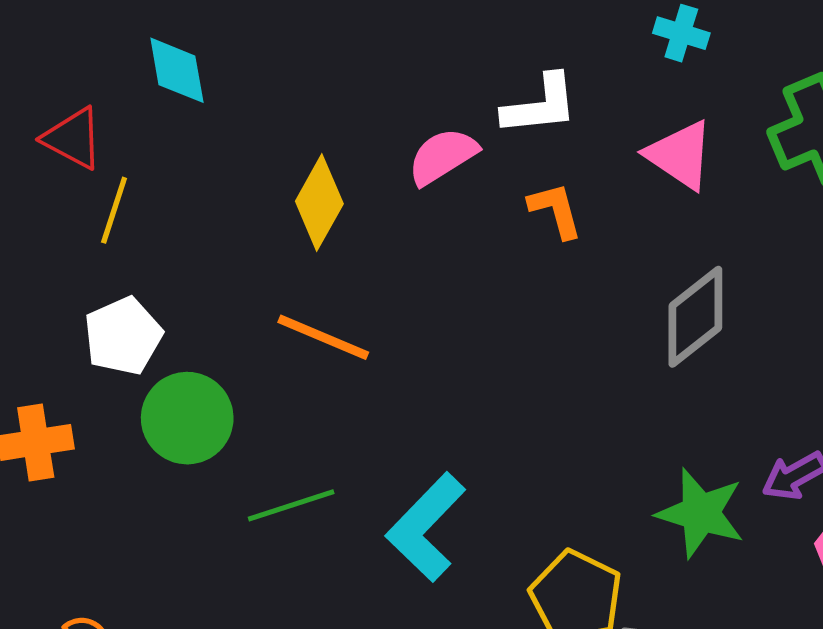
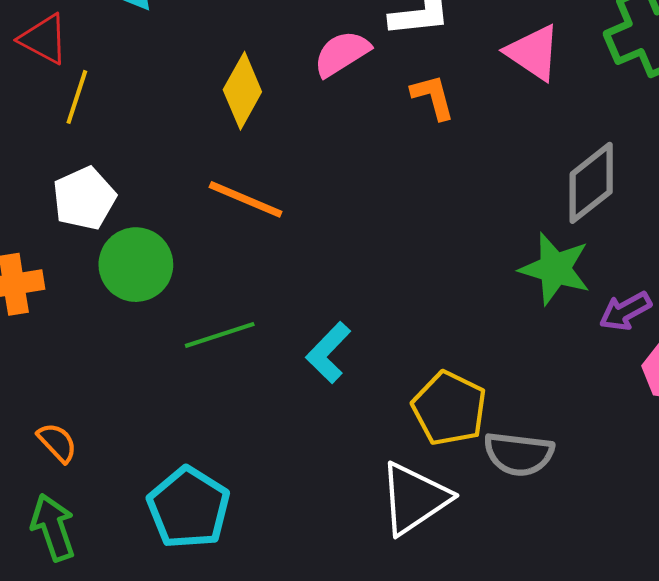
gray diamond: (695, 317) -> (591, 183), moved
green star: (701, 513) -> (555, 269), moved
cyan L-shape: (426, 527) -> (328, 353), size x0.7

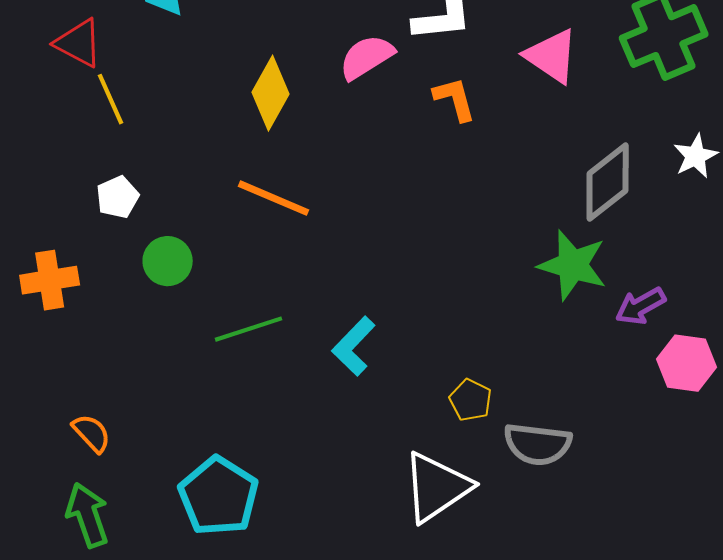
yellow line: (77, 97) -> (111, 99), turned -42
white pentagon: (84, 198) -> (118, 197), size x0.7
green circle: (136, 265) -> (168, 261), size x0.7
yellow pentagon: (449, 408) -> (471, 400), size x0.6

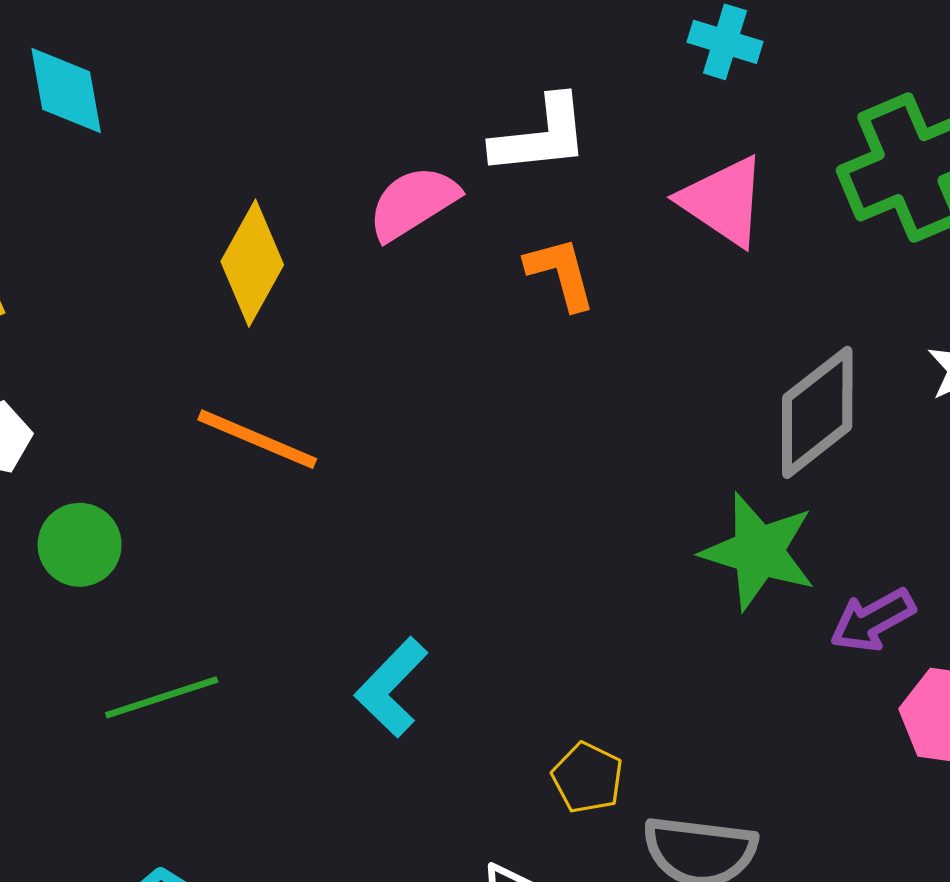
green line: (249, 329) -> (162, 697), moved

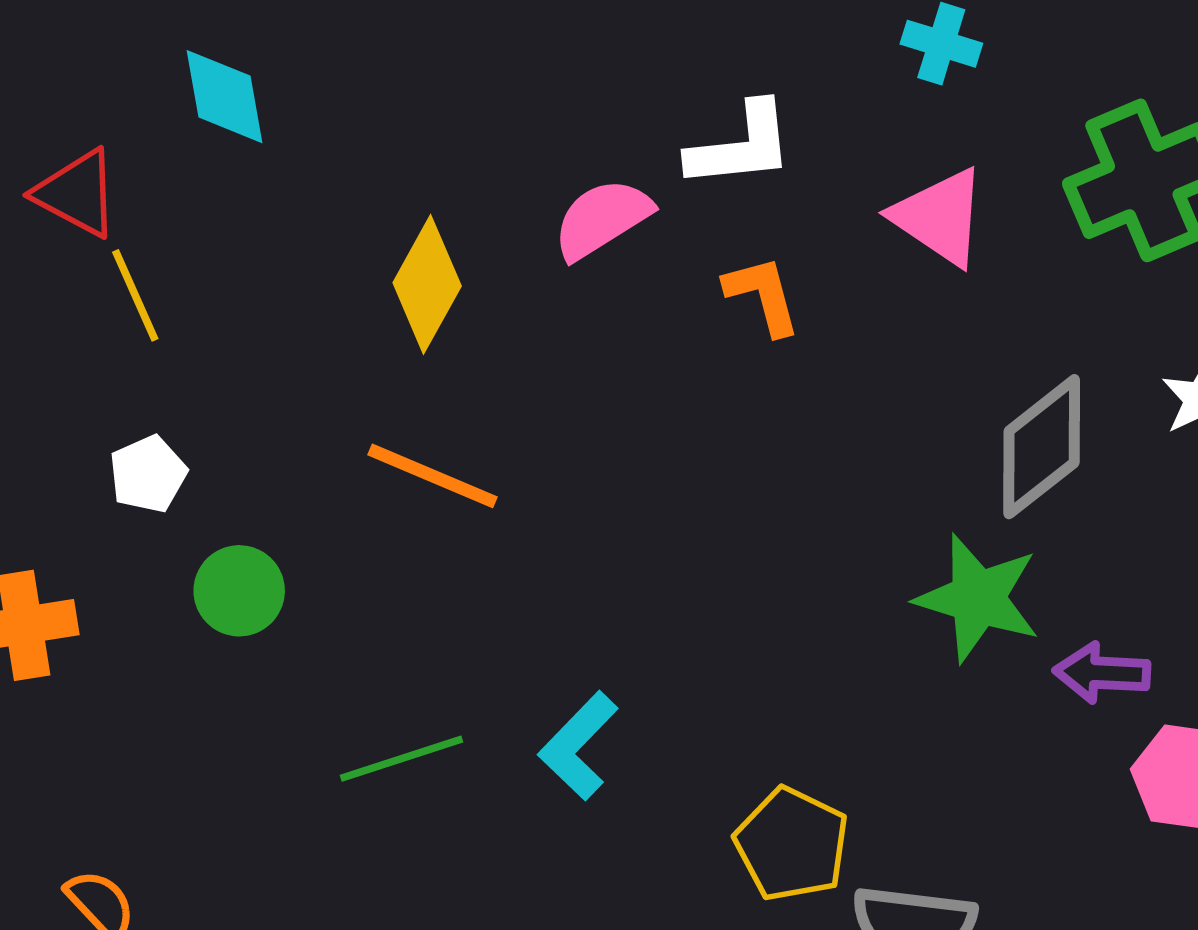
purple arrow: (872, 620) -> (1102, 673), turned 32
green line: (162, 697) -> (401, 759), moved
yellow pentagon: (588, 778) -> (792, 844), size x1.5

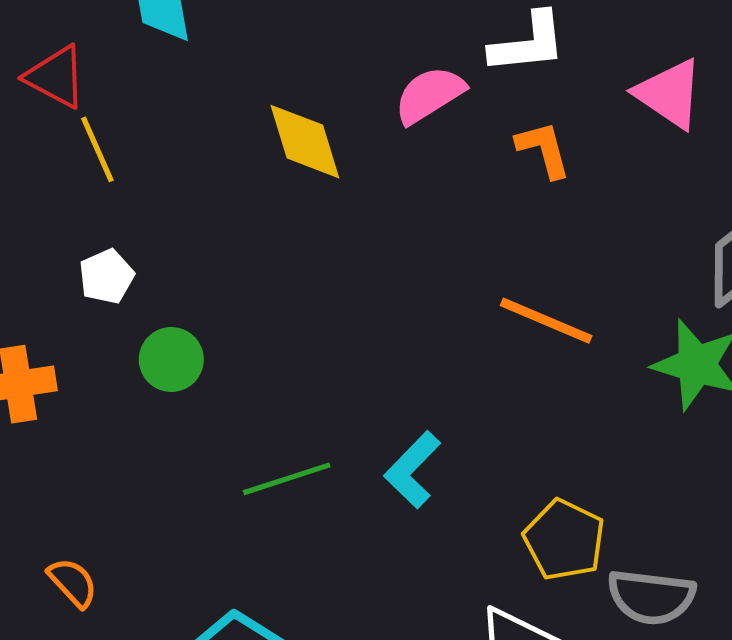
yellow diamond: (427, 284) -> (305, 142), turned -46
orange line: (432, 476) -> (546, 321), moved

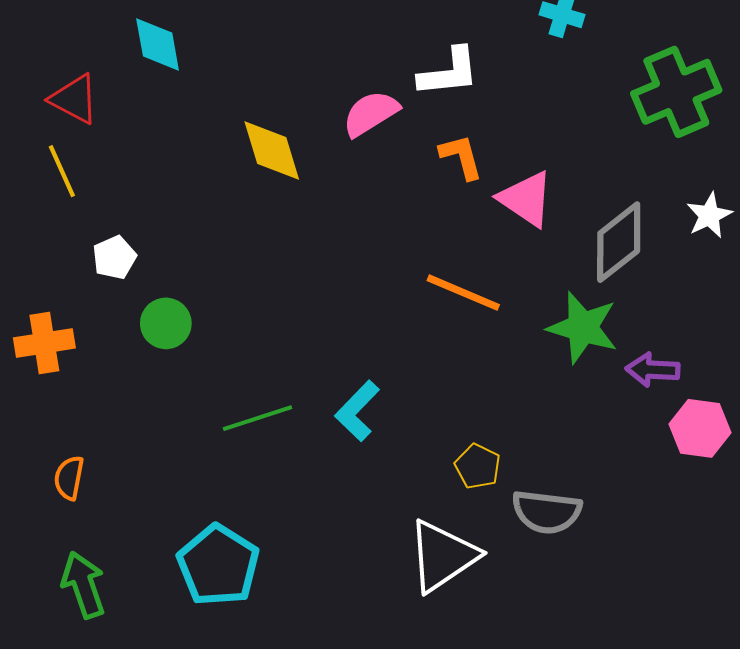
pink triangle: (669, 94) -> (526, 199), moved
yellow line: (97, 149) -> (62, 171), moved
yellow pentagon: (564, 540) -> (478, 466), size x0.7
orange semicircle: (73, 583) -> (69, 478), moved, turned -126

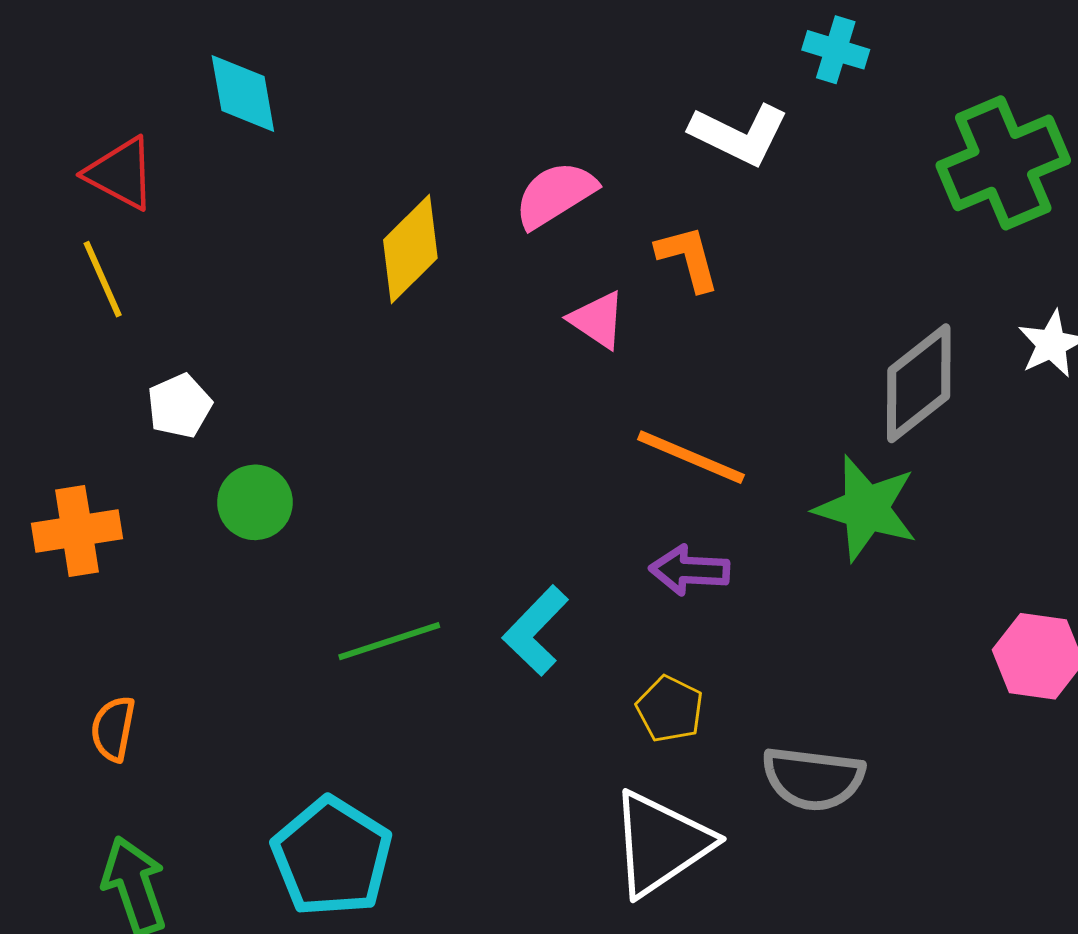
white L-shape: (449, 72) -> (739, 134), moved, turned 32
yellow diamond: (272, 151) -> (410, 249), turned 62
pink triangle: (526, 199) -> (597, 320), moved, size x0.7
purple arrow: (653, 370) -> (689, 570), moved
yellow pentagon: (478, 466) -> (670, 709), moved

